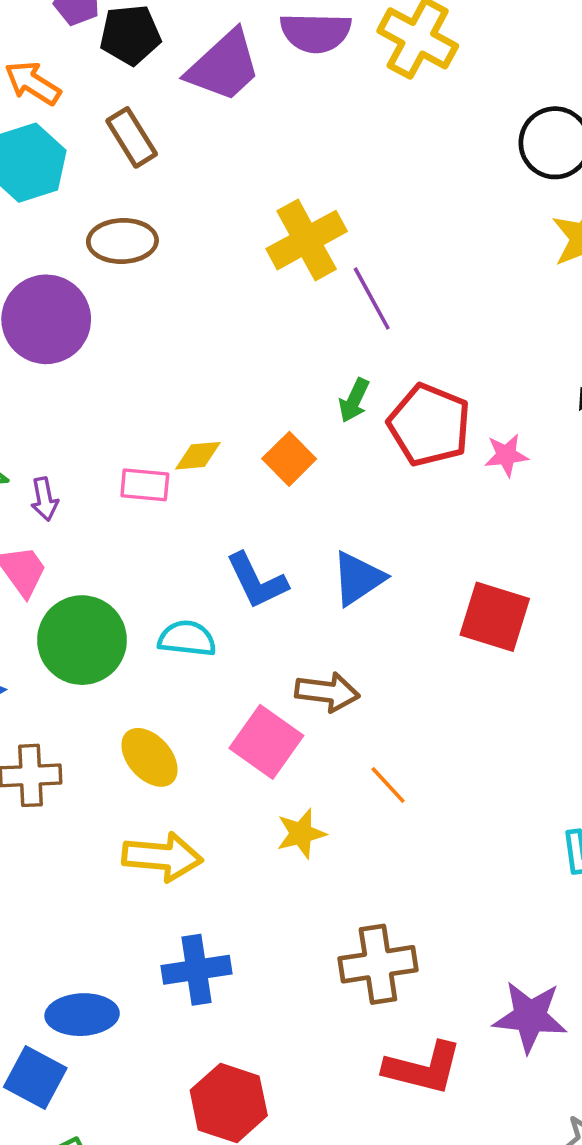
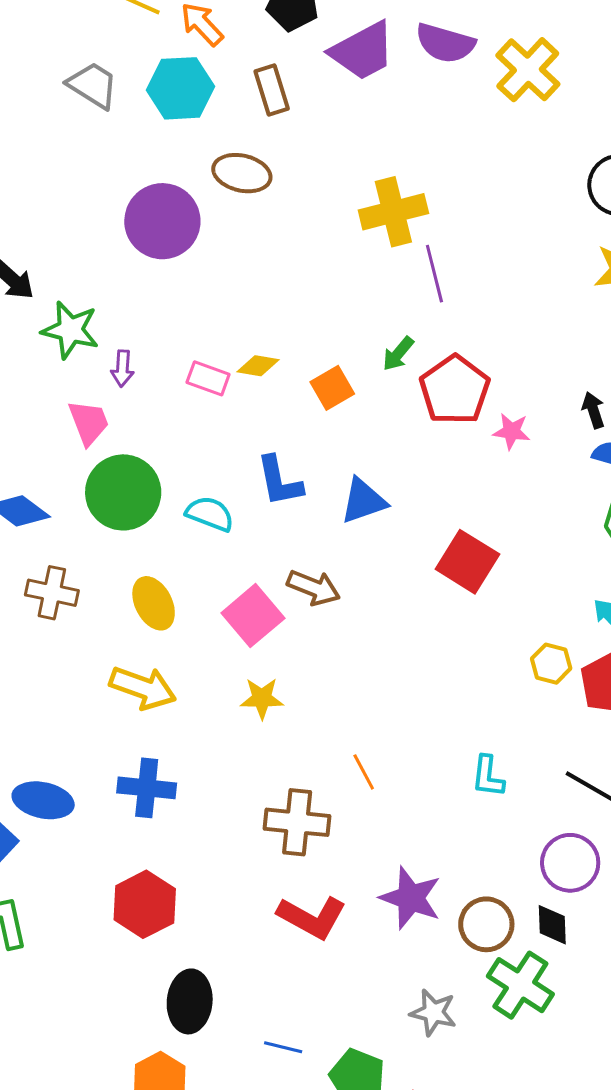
orange line: (388, 785) -> (364, 772), moved

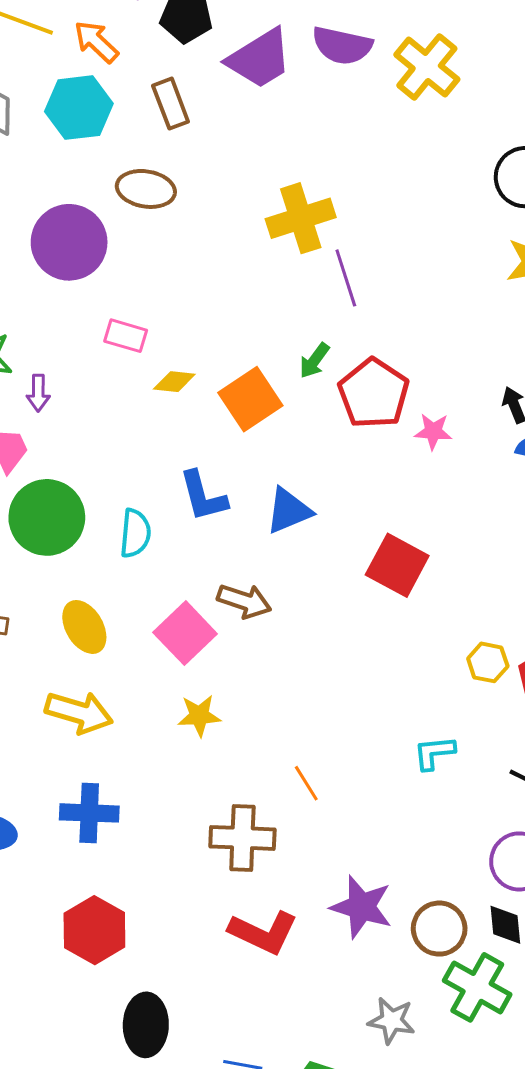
pink rectangle: (208, 378) -> (126, 336), moved
orange square: (332, 388) -> (250, 399), size x1.4
cyan semicircle: (210, 514) -> (135, 533), turned 78
cyan L-shape: (488, 776) -> (434, 753), moved, turned 81

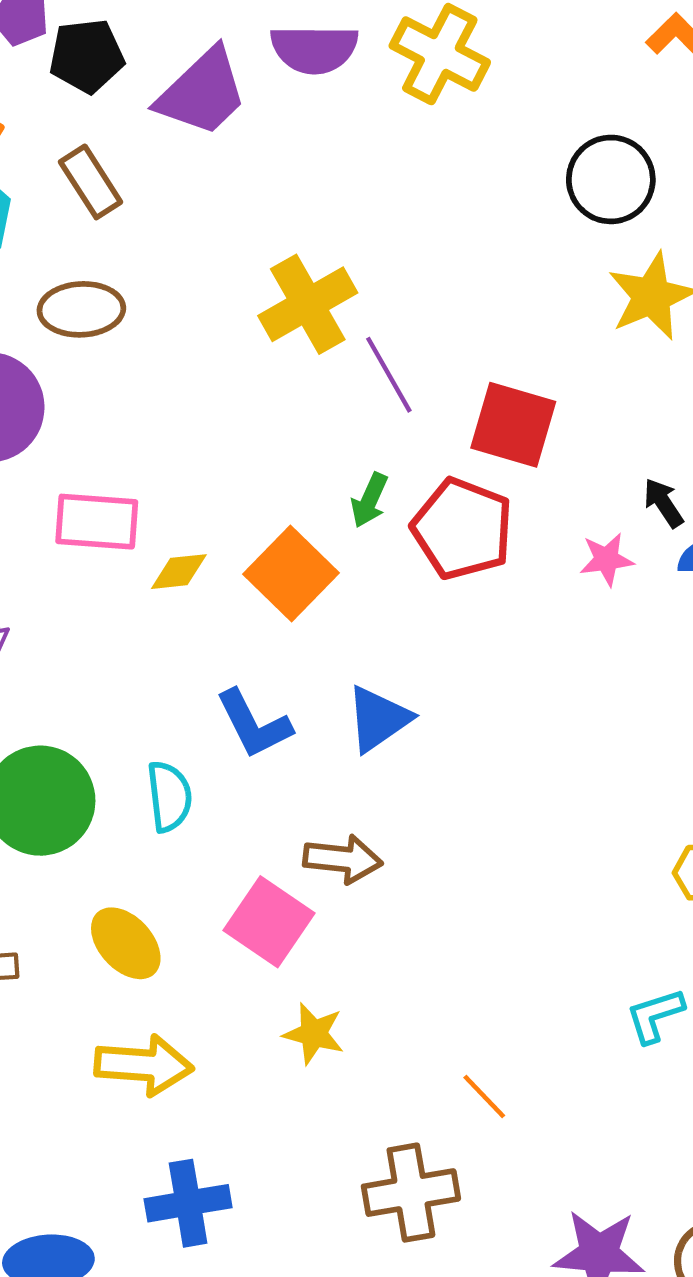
pink rectangle: (126, 336) -> (97, 522), size x1.4
pink star: (433, 431) -> (607, 559), moved
red square: (397, 565) -> (513, 425), moved
yellow star: (199, 716) -> (314, 1034), turned 30

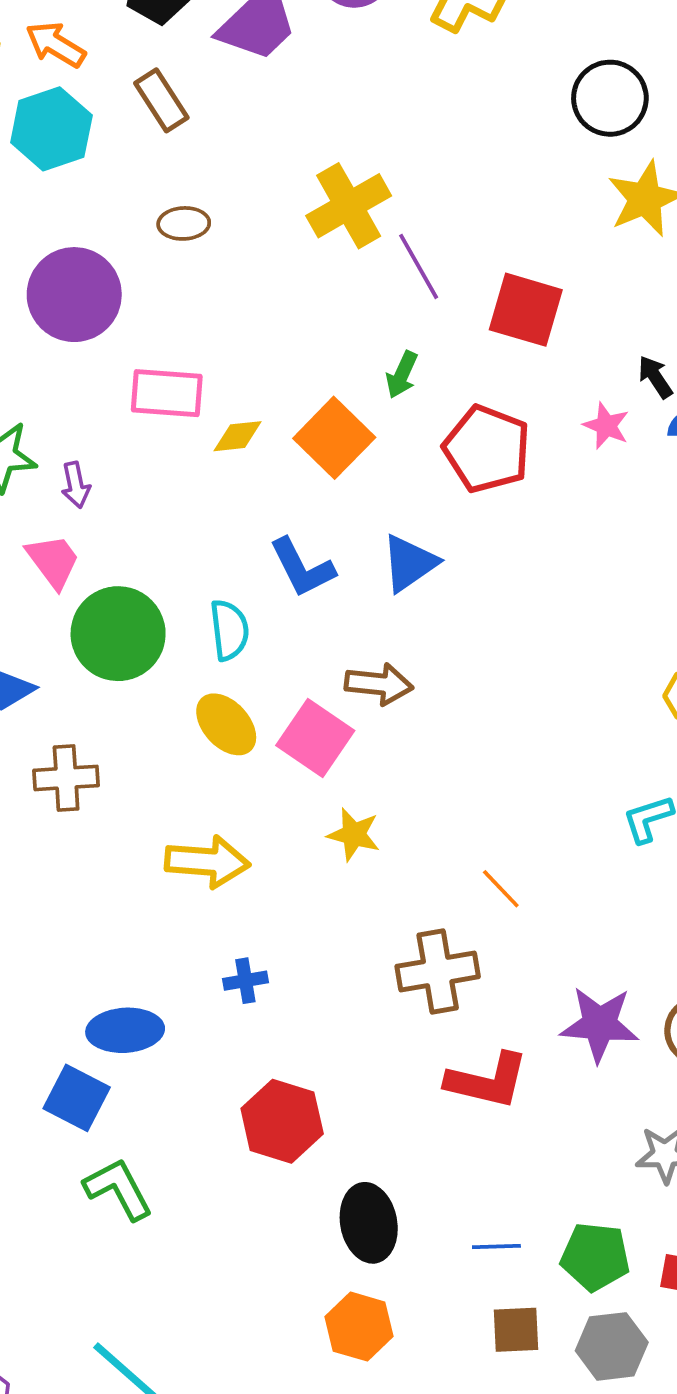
brown ellipse: (81, 309) -> (184, 223), moved, size x0.7
red pentagon: (462, 529) -> (487, 449), moved
pink star: (607, 559) -> (606, 426), turned 30
yellow ellipse: (126, 943) -> (226, 724), moved
blue cross: (188, 1203) -> (245, 981), size x0.6

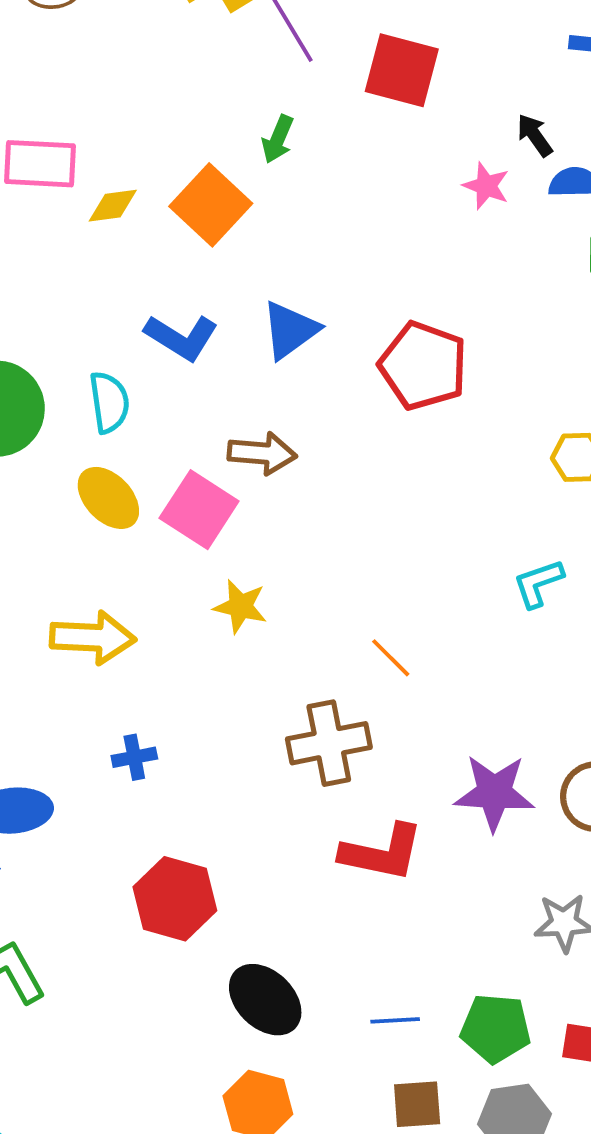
red pentagon: (487, 449) -> (423, 366), moved
blue L-shape: (302, 568) -> (181, 337), turned -30
black ellipse: (369, 1223) -> (265, 1000), turned -34

